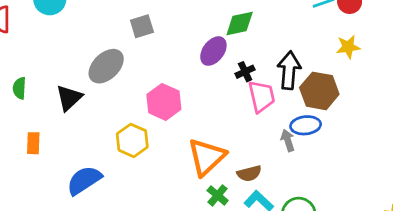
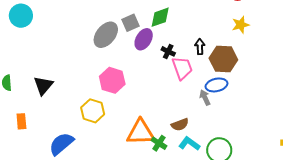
gray square: (142, 26) -> (131, 23), moved
gray ellipse: (106, 66) -> (106, 35), moved
black arrow: (289, 70) -> (200, 47), size x0.6
black cross: (245, 72) -> (168, 51), turned -32
orange triangle: (207, 157) -> (141, 132), moved, turned 48

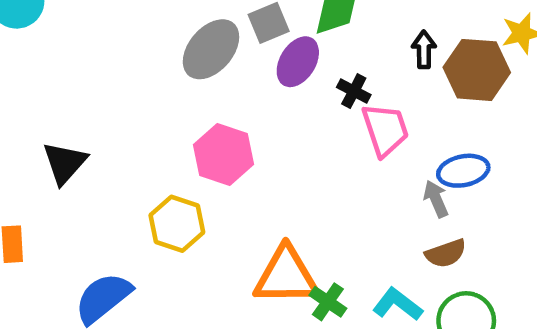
black arrow: (200, 47) -> (424, 50), moved
brown hexagon: (223, 59) -> (477, 70), moved
brown semicircle: (180, 125) -> (446, 253), moved

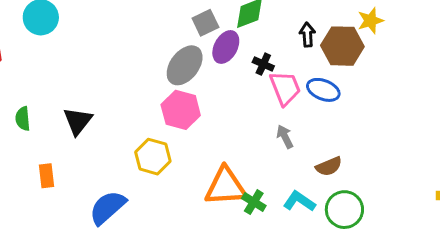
gray ellipse: (211, 49) -> (185, 65), moved
blue ellipse: (463, 171) -> (323, 90), moved, turned 36
gray arrow: (436, 199) -> (285, 137), moved

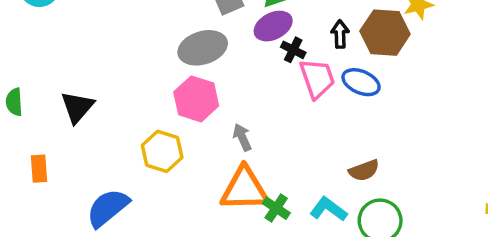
black arrow: (307, 35) -> (340, 34), moved
purple ellipse: (226, 47) -> (273, 26), moved, turned 32
gray ellipse: (185, 65) -> (203, 48), turned 33
gray arrow: (285, 137) -> (242, 137), moved

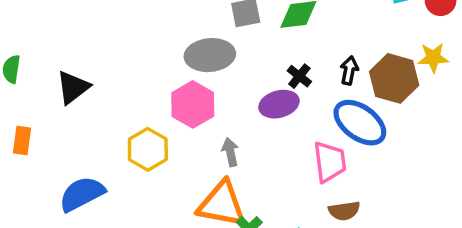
purple ellipse: (273, 26) -> (279, 104), moved
pink trapezoid: (317, 78) -> (330, 162), moved
blue ellipse: (361, 82) -> (360, 123), size x1.4

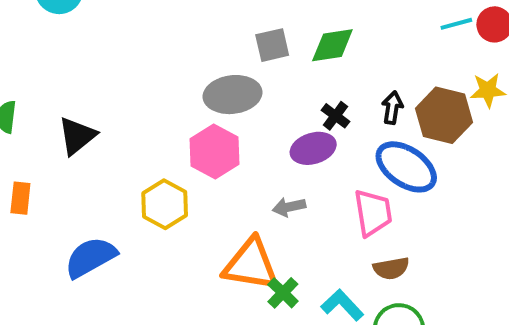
gray arrow: (230, 152) -> (289, 207), moved, turned -88

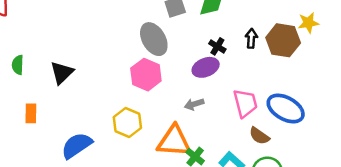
gray ellipse: (233, 95) -> (154, 39), turned 72
blue ellipse: (406, 167) -> (286, 109), moved
yellow hexagon: (165, 204) -> (127, 123), moved
brown semicircle: (391, 268) -> (259, 136), turned 50

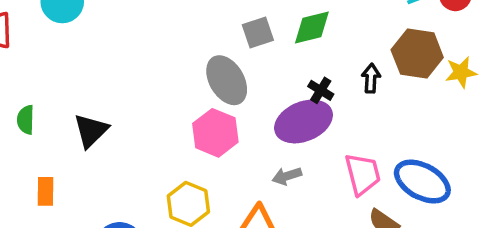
yellow star: (308, 23) -> (461, 72), moved
brown hexagon: (283, 40) -> (417, 54), moved
purple ellipse: (206, 67) -> (304, 121), size x1.4

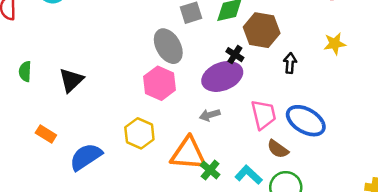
brown hexagon: (417, 54) -> (262, 30), moved
black arrow: (371, 78) -> (290, 63), moved
orange rectangle: (46, 191) -> (46, 134), moved, turned -60

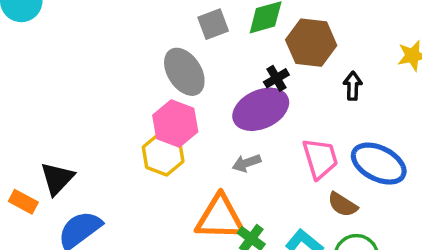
black cross: (235, 55) -> (276, 78), turned 30
black triangle: (71, 80) -> (57, 178), moved
yellow hexagon: (139, 133) -> (163, 154), moved

